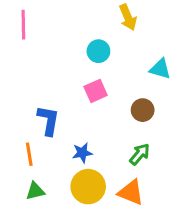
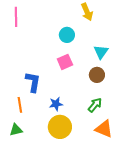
cyan triangle: (160, 69) -> (101, 52), moved, turned 49
green triangle: (35, 191) -> (16, 130), moved
orange triangle: (131, 192) -> (104, 129), moved

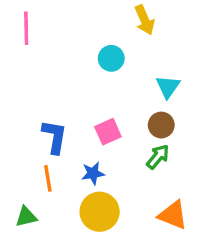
pink square: (65, 62) -> (108, 132), moved
orange line: (20, 105) -> (48, 178), moved
green arrow: (95, 105) -> (158, 157), moved

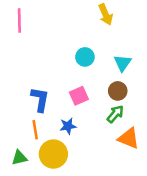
cyan circle: (111, 58) -> (85, 57), moved
yellow circle: (100, 212) -> (53, 154), moved
orange triangle: (173, 215) -> (129, 138), moved

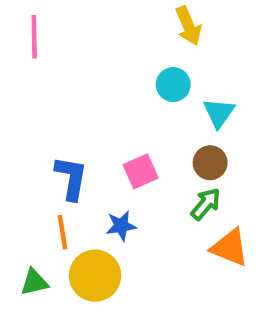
cyan circle: (85, 57) -> (173, 85), moved

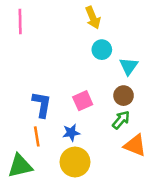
yellow arrow: (188, 26) -> (93, 18), moved
yellow circle: (95, 276) -> (75, 162), moved
green triangle: (34, 282) -> (20, 166), size x1.5

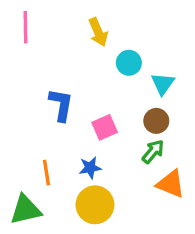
yellow arrow: (93, 18) -> (98, 32), moved
blue L-shape: (42, 105) -> (61, 105), moved

